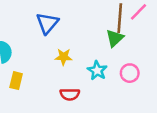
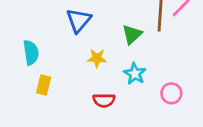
green triangle: (115, 38) -> (132, 34), moved
pink circle: (130, 73) -> (171, 93), moved

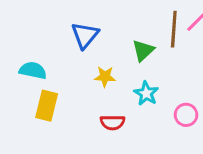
cyan semicircle: (31, 53) -> (33, 70), turned -70
yellow rectangle: (44, 85) -> (47, 106), size x1.4

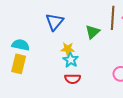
cyan star: (146, 93) -> (71, 60), moved
yellow rectangle: (47, 106) -> (19, 64), moved

